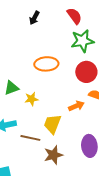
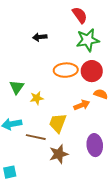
black arrow: (34, 18) -> (40, 37), moved, turned 56
orange ellipse: (46, 64) -> (66, 70), moved
green triangle: (11, 88) -> (17, 87), turned -35

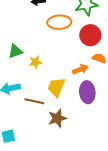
orange ellipse: (66, 70) -> (59, 22), moved
green triangle: (17, 87) -> (15, 51), turned 35
purple ellipse: (95, 145) -> (87, 92), moved

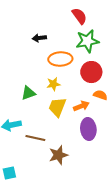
green triangle: (15, 51) -> (28, 93), moved
yellow star: (35, 62) -> (53, 84), moved
yellow trapezoid: (56, 87) -> (57, 107), moved

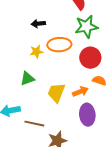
yellow star: (53, 84) -> (36, 52), moved

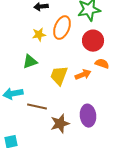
orange ellipse: (59, 45) -> (62, 28), turned -65
purple ellipse: (87, 115) -> (88, 116), moved

